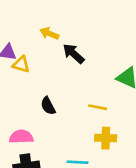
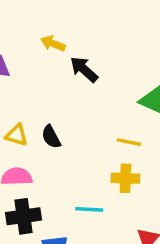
yellow triangle: (21, 64) -> (17, 135), moved
yellow line: (98, 107) -> (129, 142), moved

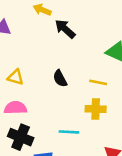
black semicircle: (51, 137) -> (60, 79), moved
black cross: (23, 216) -> (21, 137), turned 30

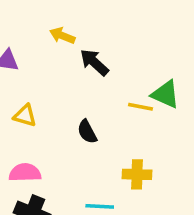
yellow triangle: (15, 77) -> (25, 116), moved
yellow line: (98, 82) -> (141, 107), moved

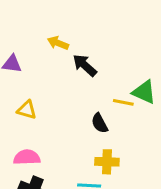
black semicircle: (87, 132) -> (100, 123), moved
yellow cross: (137, 174) -> (107, 162), moved

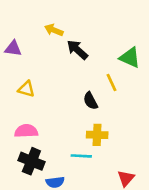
green triangle: (144, 92) -> (130, 58), moved
yellow line: (123, 102) -> (111, 82), turned 54

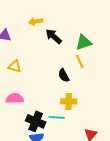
yellow arrow: (54, 30) -> (36, 21), turned -32
green triangle: (130, 58) -> (84, 42), moved, turned -42
black cross: (31, 161) -> (36, 121), moved

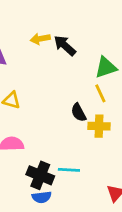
black arrow: (54, 36) -> (65, 46), moved
yellow cross: (69, 101) -> (99, 126), moved

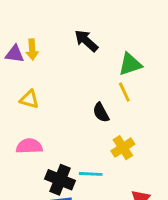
yellow arrow: (40, 39) -> (32, 50), moved, turned -84
yellow cross: (99, 126) -> (123, 148), moved, turned -35

